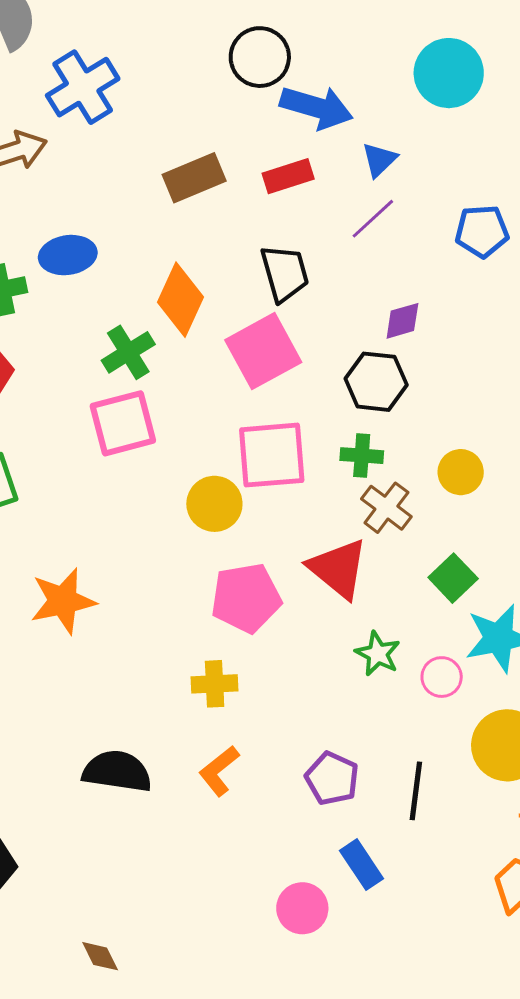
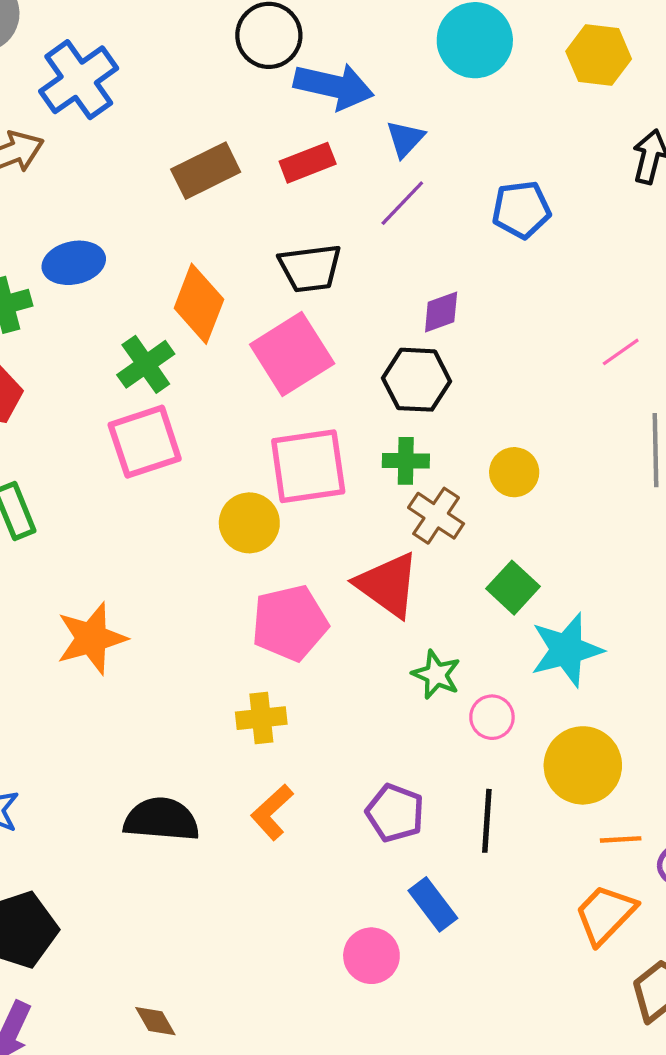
black trapezoid: (285, 273) -> (310, 268), turned 102
pink circle: (442, 677) -> (492, 717), moved

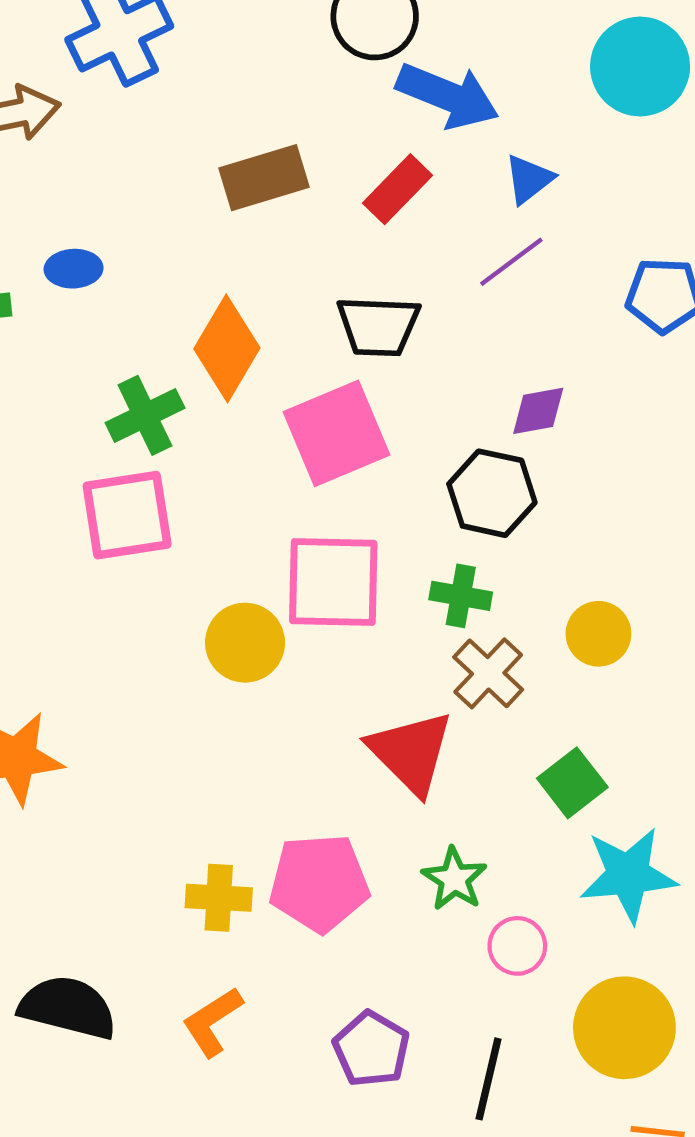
red rectangle: (308, 163) -> (397, 189), turned -34
blue ellipse: (74, 263) -> (74, 269), size x0.7
pink pentagon: (290, 623) -> (319, 883), moved

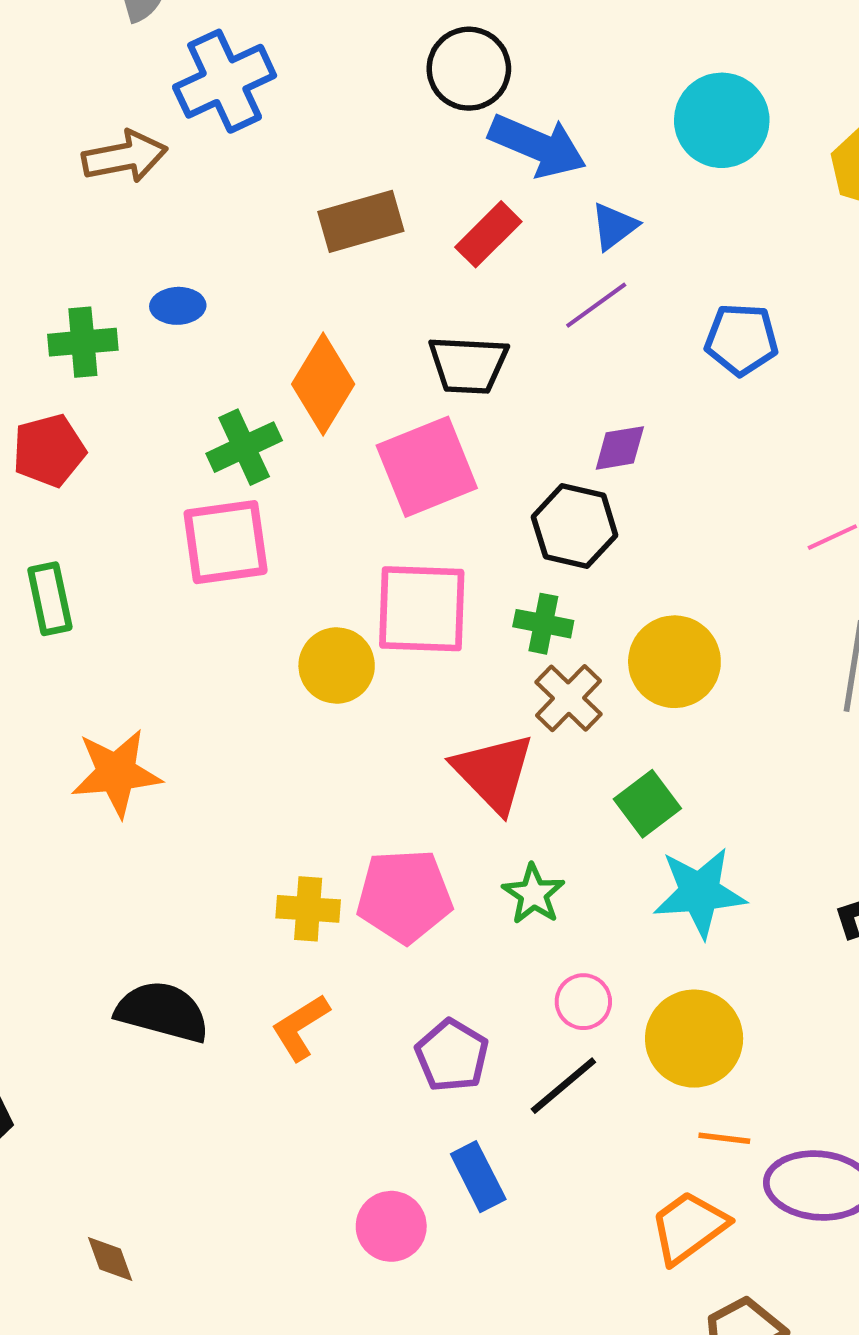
yellow circle: (598, 634) -> (674, 662), size x1.5
pink circle: (517, 946) -> (583, 1002), moved
black line: (489, 1079) -> (563, 1086), turned 36

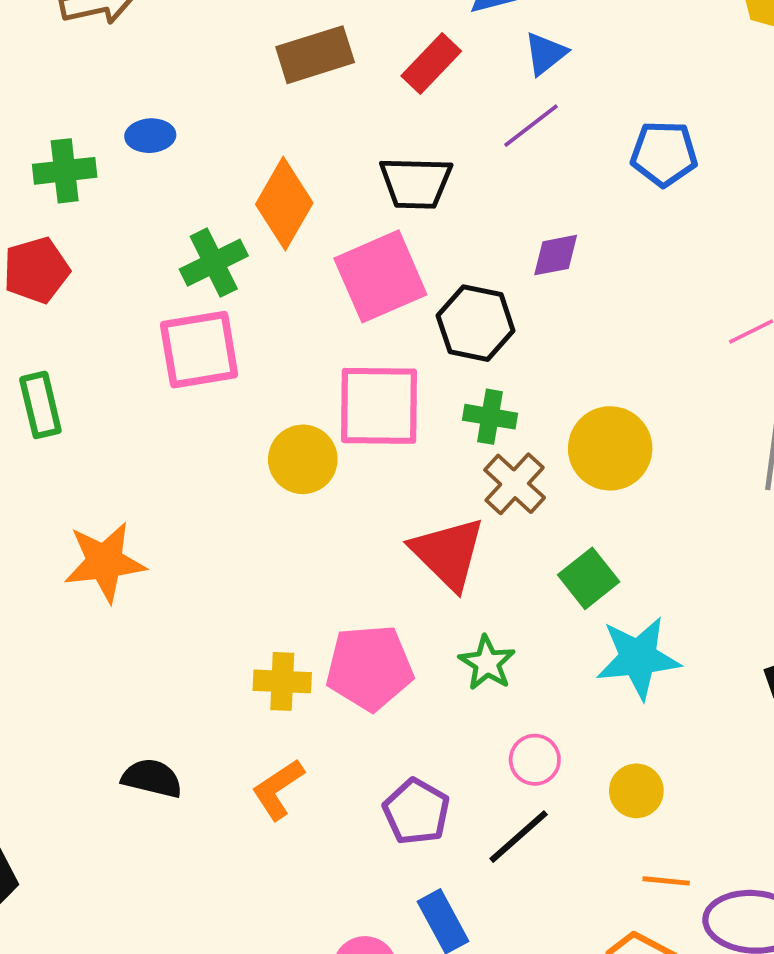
black hexagon: (575, 526) -> (476, 323), moved
black semicircle: (162, 1012) -> (152, 778), size x0.7
yellow circle: (694, 1039) -> (636, 791), size x0.6

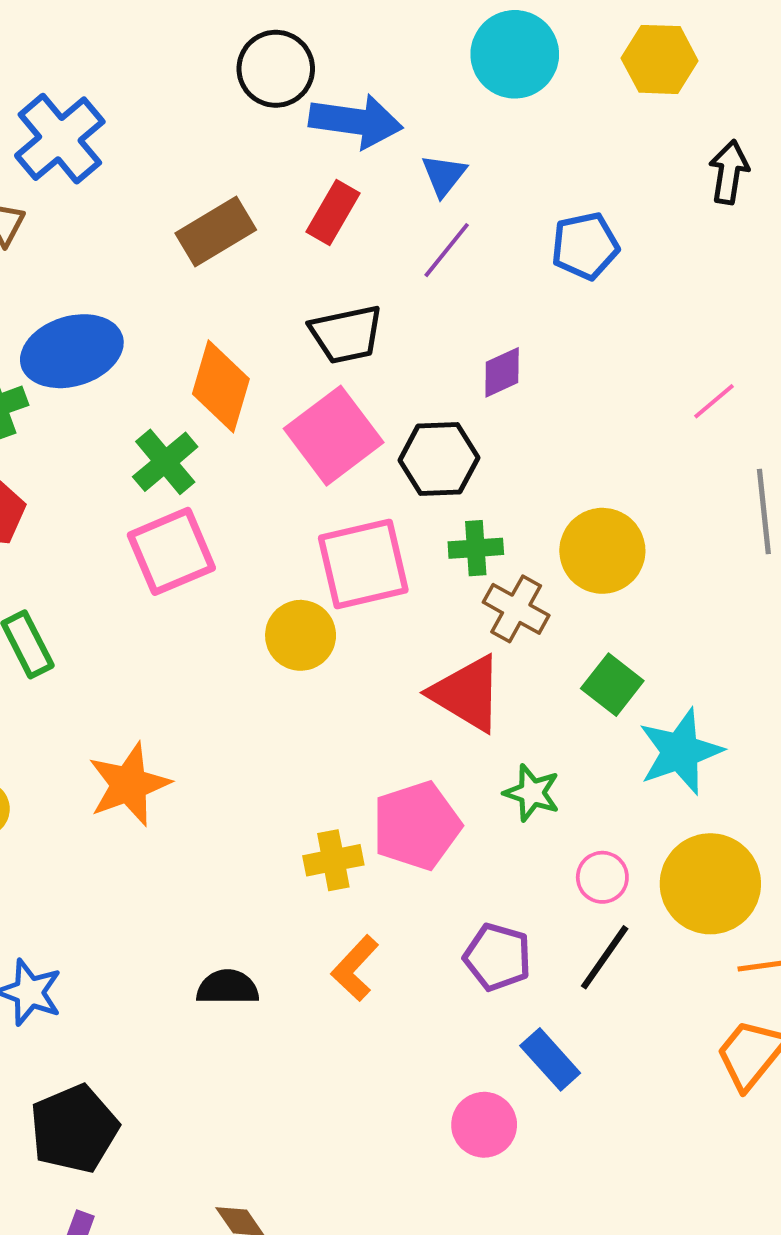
blue ellipse: (150, 136) -> (72, 351), size x2.0
yellow circle: (636, 791) -> (710, 884), size x1.8

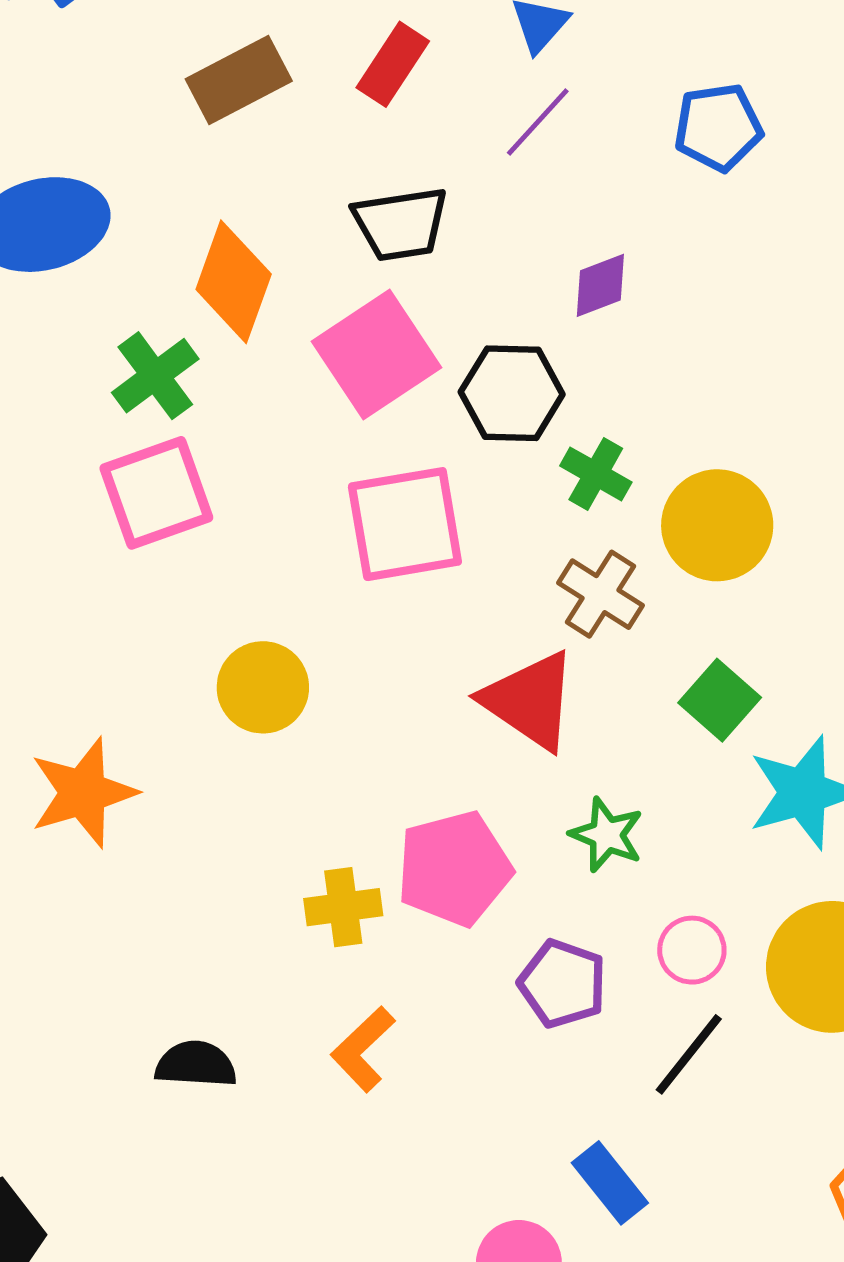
green cross: (476, 548) -> (596, 474), moved, turned 30
yellow circle: (301, 635) -> (263, 687), moved
purple pentagon: (498, 957) -> (562, 984), moved

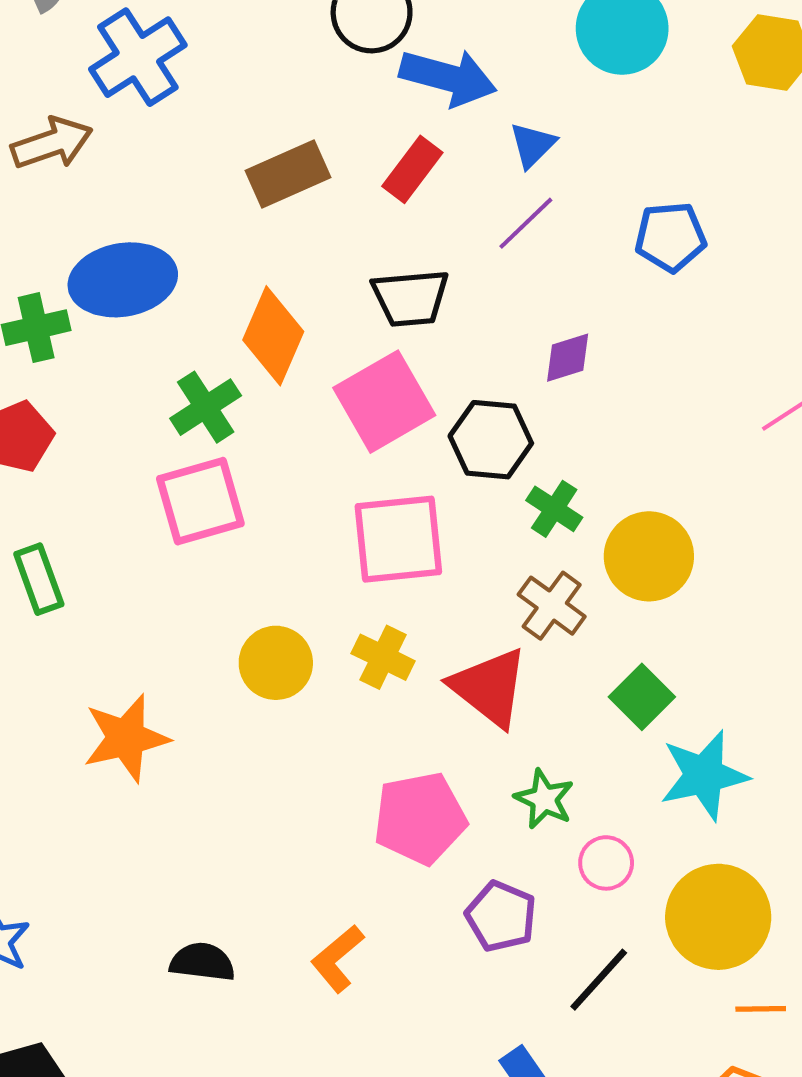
yellow cross: (343, 907) -> (383, 657), moved, turned 30
pink circle: (692, 950) -> (606, 863), moved

